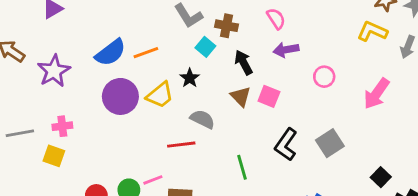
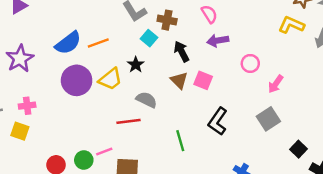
pink arrow: (377, 94) -> (276, 84), moved, size x0.7
gray square: (330, 143) -> (268, 119), moved

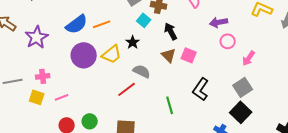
purple arrow: (218, 41) -> (219, 22), moved
red line: (128, 121) -> (127, 89), turned -30
black square: (299, 149) -> (241, 112), moved, size x1.5
pink line: (104, 152) -> (62, 97), moved

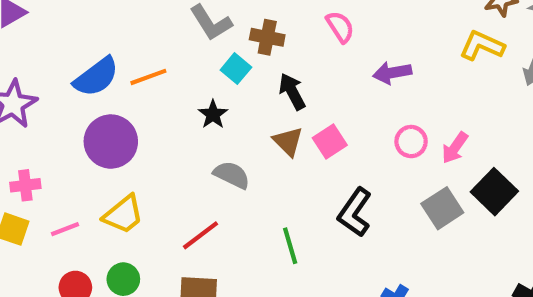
pink circle: (228, 41) -> (411, 142), moved
yellow trapezoid: (112, 54) -> (123, 214), moved
pink square: (189, 55) -> (330, 142), turned 35
red line: (127, 89) -> (200, 235), moved
black square: (241, 112) -> (494, 192), moved

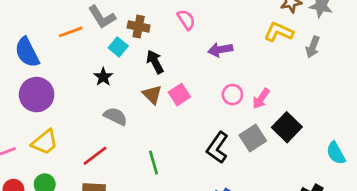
blue semicircle: (96, 77) -> (27, 52), turned 100
orange line: (148, 77) -> (71, 32), moved
black L-shape: (355, 212) -> (217, 148), moved

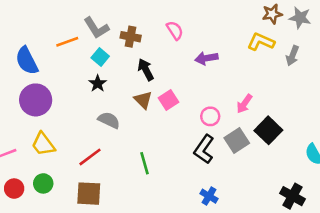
cyan square: (118, 47) -> (100, 57), moved
pink circle: (232, 95) -> (210, 116), moved
yellow trapezoid: (45, 142) -> (43, 144), turned 92

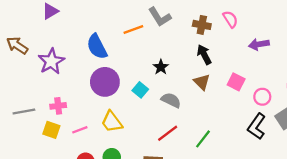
brown cross: (131, 37) -> (202, 25), moved
cyan square: (100, 57) -> (140, 90), moved
pink square: (168, 100) -> (236, 82), moved, turned -30
red line: (90, 157) -> (168, 133), moved
green line: (144, 163) -> (203, 139), turned 54

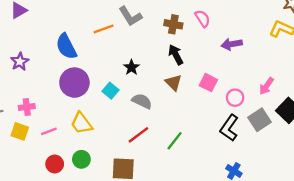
purple star: (51, 61) -> (20, 62), size x0.7

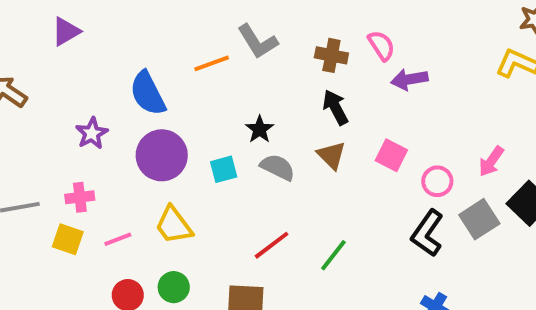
purple arrow: (232, 44) -> (409, 79), moved
purple star: (20, 62) -> (92, 133), moved
cyan square: (111, 91) -> (224, 169), turned 35
gray semicircle: (142, 101) -> (278, 167), moved

